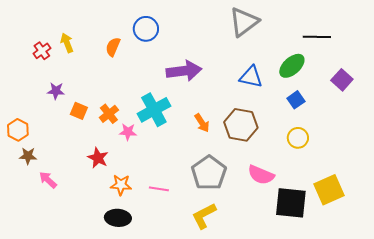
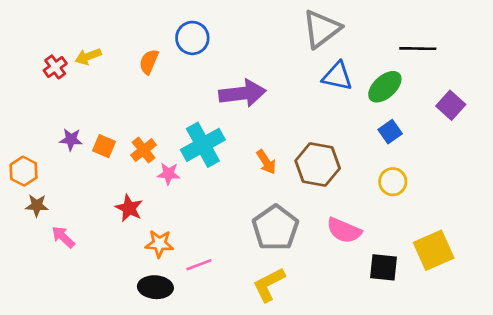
yellow arrow: (67, 43) -> (88, 56), turned -90
blue triangle: (251, 77) -> (337, 76), moved
purple star: (56, 91) -> (71, 139), moved
pink line: (159, 189) -> (199, 265), moved, turned -30
black square: (291, 203) -> (384, 267), size x0.7

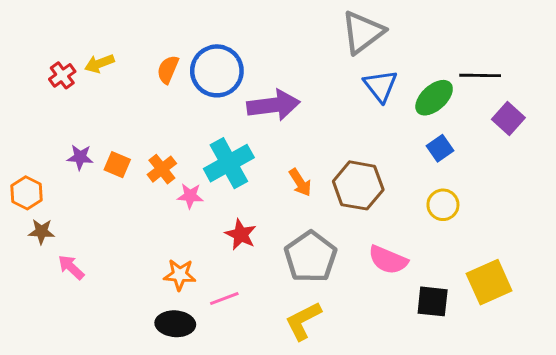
blue circle: (192, 38) -> (217, 71), moved, size x1.4
black line: (418, 49) -> (480, 75), moved
blue triangle: (337, 76) -> (381, 86), turned 40
red star: (129, 208) -> (241, 235), moved

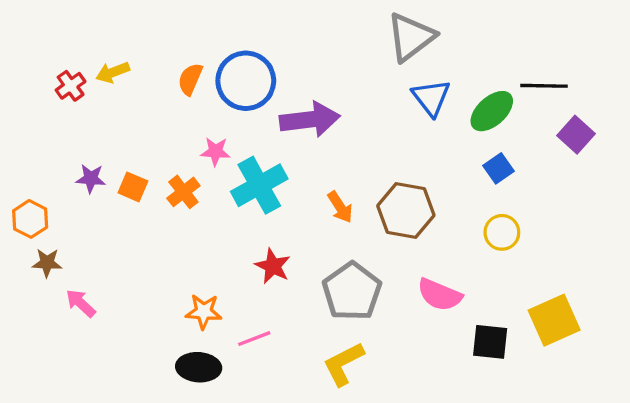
pink star: (190, 196) -> (215, 152), moved

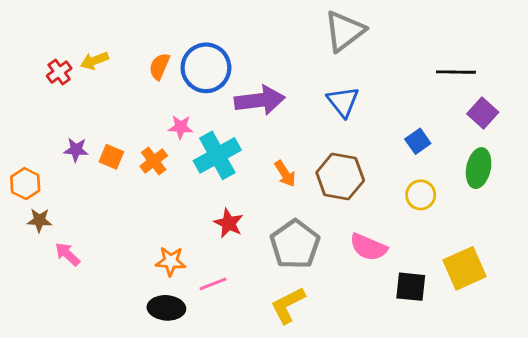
blue triangle: (431, 98) -> (343, 102), moved
green ellipse: (492, 111) -> (479, 168), moved, turned -36

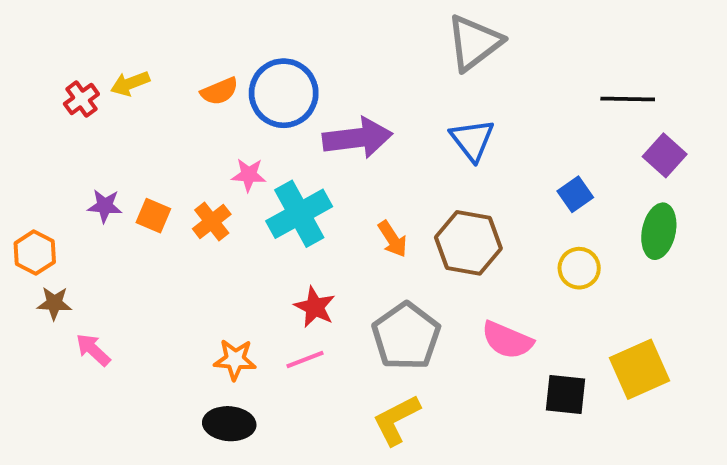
orange semicircle: (159, 66) -> (219, 91), turned -136
pink line: (213, 284) -> (305, 360), moved

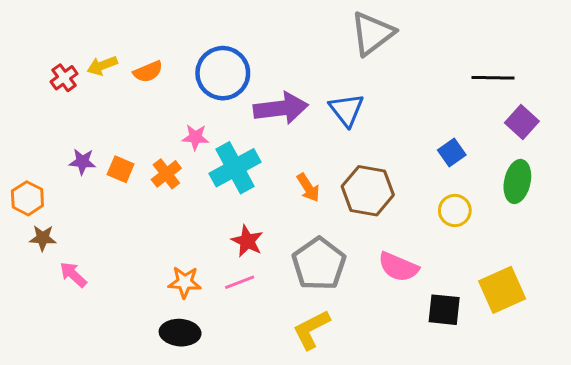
orange semicircle: (219, 91) -> (148, 72), moved
blue triangle: (472, 140) -> (346, 110), moved

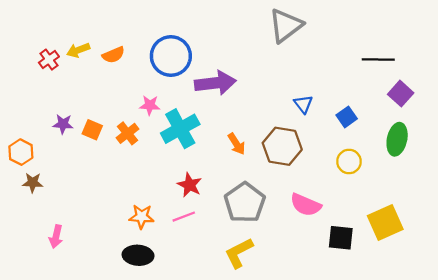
blue triangle: (346, 110) -> (303, 104), moved, size x0.7
pink arrow: (73, 275) -> (56, 237), moved, turned -120

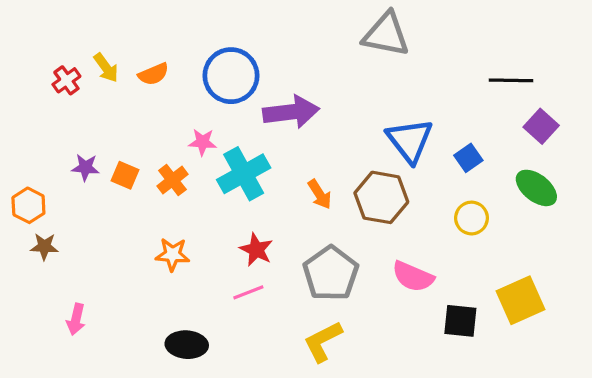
gray triangle: (286, 26) -> (386, 34), turned 48
yellow arrow: (78, 50) -> (106, 68), turned -105
blue triangle: (303, 104) -> (410, 140), size x1.8
green ellipse: (397, 139) -> (536, 188), turned -64
orange star: (142, 217) -> (172, 254), moved

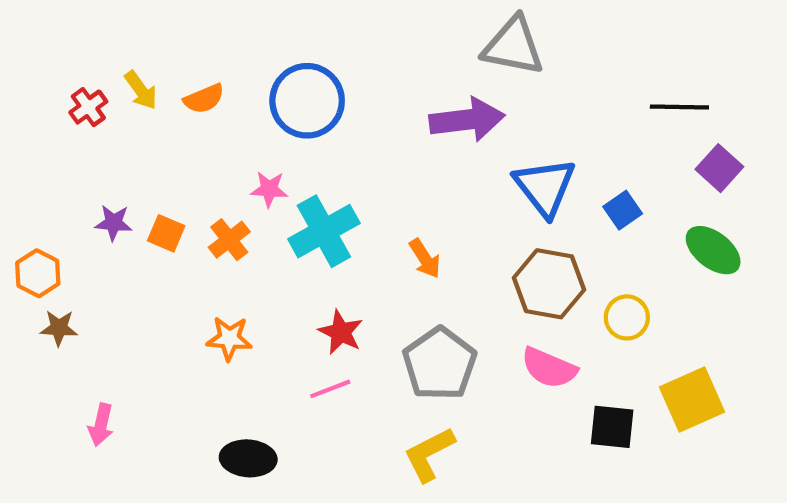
purple arrow: (291, 112) -> (467, 120), moved
brown hexagon: (381, 197) -> (549, 284), moved
yellow circle: (471, 218) -> (627, 317), moved

